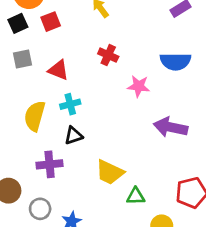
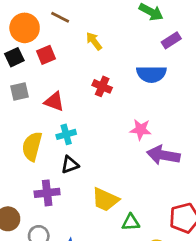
blue semicircle: (175, 61) -> (151, 74), moved
pink star: (139, 86) -> (141, 130), moved

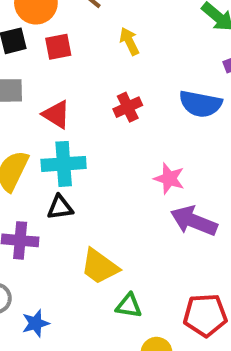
red cross: (102, 86) -> (128, 107), turned 30
cyan cross: (66, 134) -> (64, 164), size x1.5

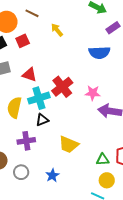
red cross: (128, 107) -> (62, 87), moved, size x1.5
green triangle: (129, 306) -> (103, 160), moved
blue star: (35, 323) -> (52, 175), moved

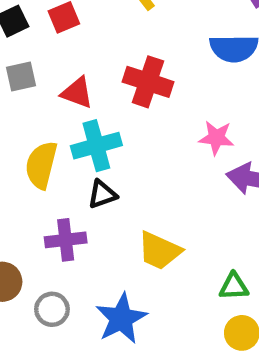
red cross: (62, 87) -> (148, 82), moved, turned -35
blue star: (52, 175) -> (121, 318), size x1.6

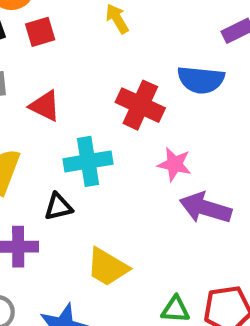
red cross: (148, 82) -> (140, 105), moved
cyan cross: (96, 146) -> (88, 161), moved

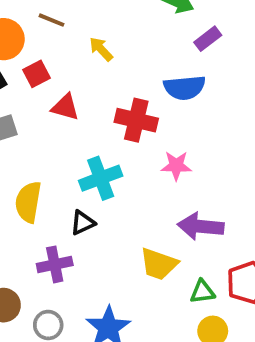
red triangle: (45, 106) -> (65, 107), moved
purple arrow: (205, 208) -> (201, 226), moved
yellow trapezoid: (107, 267) -> (159, 264), moved

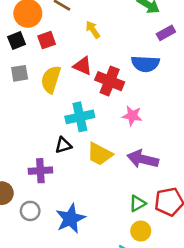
red triangle: (65, 107) -> (83, 66), moved
yellow semicircle: (28, 202) -> (51, 79), moved
yellow trapezoid: (159, 264) -> (100, 154), moved
green triangle: (202, 292) -> (138, 203), turned -30

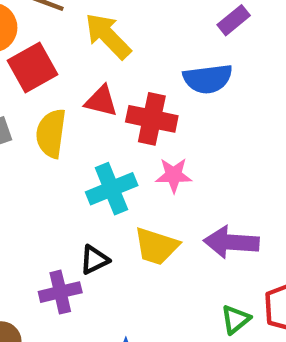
yellow arrow: (93, 30) -> (108, 36), size x1.6
red square: (47, 40) -> (32, 68), size x1.5
pink star: (132, 116) -> (174, 175), moved
black triangle: (63, 145) -> (94, 260), moved

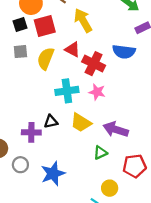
green triangle: (236, 319) -> (100, 153), moved

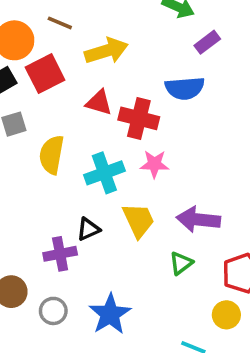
yellow arrow: (83, 20) -> (106, 51), turned 115
yellow semicircle: (46, 58) -> (52, 155), moved
yellow trapezoid: (81, 123) -> (138, 220), turned -135
yellow circle: (110, 188) -> (226, 315), moved

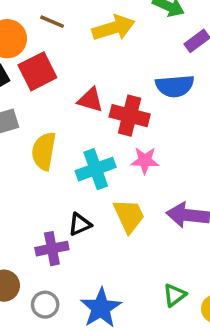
yellow arrow: (106, 51) -> (113, 28), moved
green triangle: (181, 263) -> (175, 295), moved

